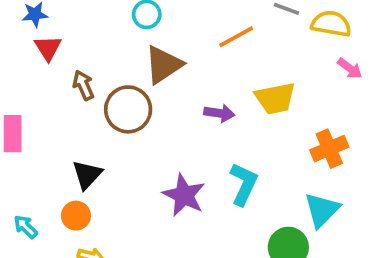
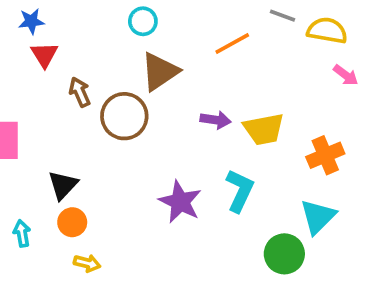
yellow trapezoid: (275, 98) -> (264, 129), moved
black triangle: (87, 175) -> (63, 185), moved
cyan arrow: (26, 227) -> (22, 233), turned 35

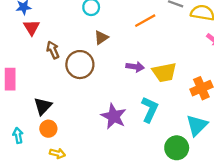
brown triangle: (160, 72) -> (101, 38), size x0.6

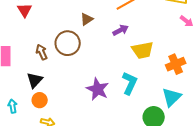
brown arrow: (53, 50) -> (42, 52), moved
purple arrow: (135, 67) -> (121, 30), moved, turned -35

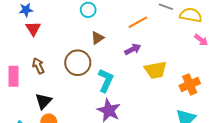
brown arrow: (42, 52) -> (38, 66), moved
cyan L-shape: (130, 83) -> (106, 80), moved

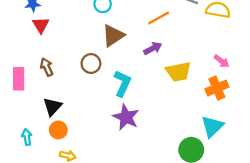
brown triangle: (97, 38) -> (113, 36), size x1.5
pink arrow: (201, 40) -> (222, 61), moved
brown circle: (78, 63) -> (91, 64), size x0.7

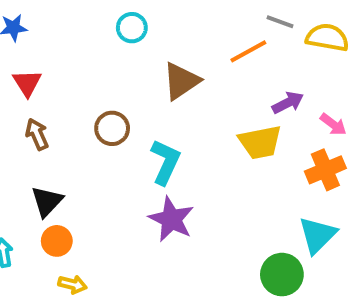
orange line: (159, 18) -> (248, 51), moved
red triangle: (41, 25) -> (27, 83), moved
brown triangle: (113, 36) -> (181, 81), moved
purple arrow: (153, 48) -> (288, 103), moved

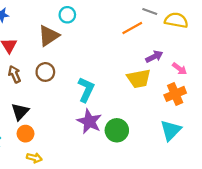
brown triangle: (181, 81) -> (49, 36), moved
brown circle: (112, 128) -> (45, 72), moved
green circle: (282, 275) -> (117, 130), moved

